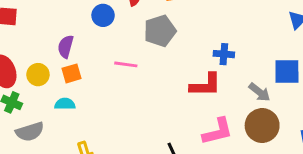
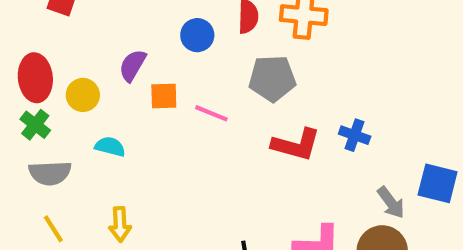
orange square: (72, 73) -> (164, 96), moved
red L-shape: (206, 85) -> (296, 145), moved

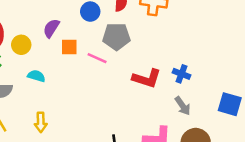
gray pentagon: (272, 78) -> (116, 36), moved
gray arrow: (391, 203) -> (183, 106), moved

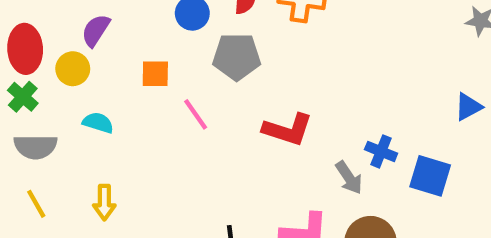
purple semicircle: (51, 28) -> (96, 30), moved
pink line: (97, 58) -> (196, 114), moved, turned 30
blue cross: (182, 74) -> (381, 151), moved

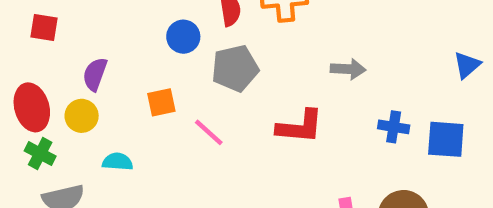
gray arrow: (349, 178) -> (348, 69), moved, turned -40

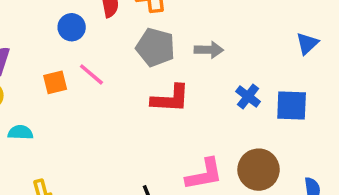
gray pentagon: (235, 68) -> (155, 47), moved, turned 30
blue cross: (394, 127) -> (248, 96), turned 30
pink line: (209, 132) -> (91, 74), moved

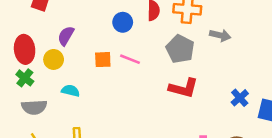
gray arrow: (209, 50) -> (220, 35), moved
pink line: (91, 74) -> (130, 59), turned -30

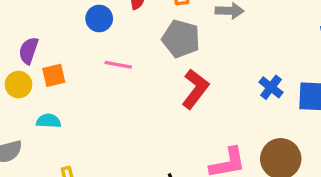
orange square: (103, 60) -> (54, 75), moved
red L-shape: (183, 88) -> (195, 89), turned -56

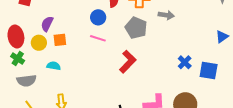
blue circle: (99, 19) -> (98, 17), moved
red L-shape: (195, 89) -> (128, 62), moved

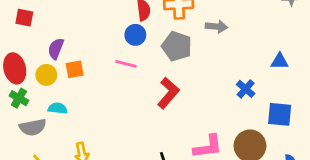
blue circle: (98, 17) -> (135, 35), moved
blue triangle: (222, 37) -> (280, 61), moved, turned 40
cyan semicircle: (54, 66) -> (58, 108), moved
blue square: (209, 71) -> (280, 114), moved

